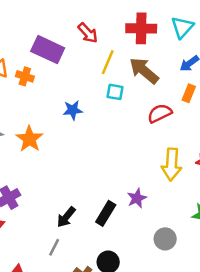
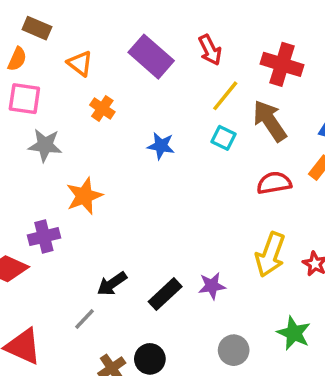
orange cross: (25, 76) -> (102, 108), moved
orange star: (29, 139) -> (84, 196), moved

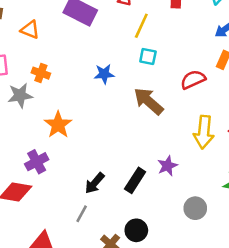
orange cross: (102, 108) -> (41, 73), moved
brown arrow: (270, 121) -> (148, 101), moved

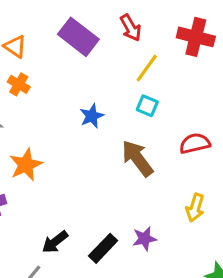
orange cross: (41, 73) -> (19, 84), moved
blue star: (104, 74) -> (92, 116), turned -30
yellow arrow: (204, 132) -> (195, 208), size x0.7

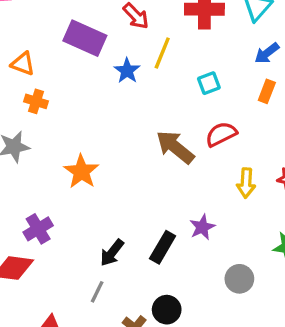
cyan square: (147, 106) -> (209, 83), moved, turned -30
blue star: (92, 116) -> (127, 71), moved
red semicircle: (195, 143) -> (221, 134), moved
orange star: (26, 165) -> (81, 172), moved

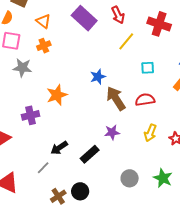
blue star: (127, 71) -> (98, 77), moved
orange cross: (36, 101) -> (44, 46), turned 32
purple star: (202, 227) -> (112, 132), moved
purple cross: (38, 229) -> (31, 115), moved
gray circle: (239, 279) -> (130, 178), moved

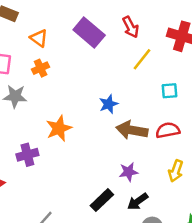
brown arrow: (116, 99) -> (132, 130), turned -45
black arrow: (59, 148) -> (138, 201), moved

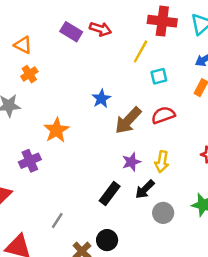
red arrow: (131, 27) -> (100, 29), moved, turned -35
purple rectangle: (89, 32) -> (71, 32), size x0.7
yellow line: (142, 59) -> (141, 51), moved
brown arrow: (132, 130) -> (128, 121), turned -48
yellow arrow: (176, 171) -> (162, 162), moved

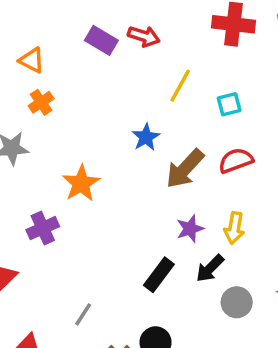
yellow line: (141, 51) -> (180, 86), moved

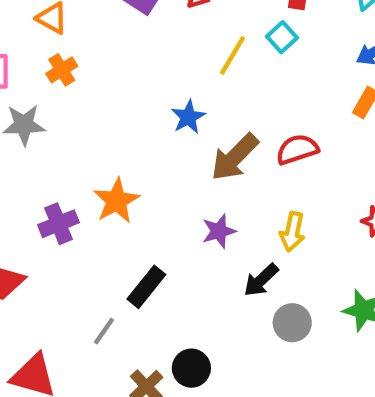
cyan square: (229, 104) -> (282, 37), moved, turned -30
orange star: (81, 183) -> (116, 201), moved
purple star: (190, 229) -> (219, 231), moved
black rectangle: (159, 275) -> (146, 287), moved

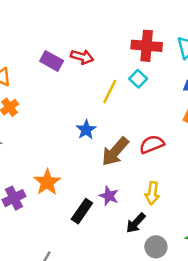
purple star: (219, 231) -> (109, 196), turned -30
black rectangle: (146, 287) -> (82, 211), moved

